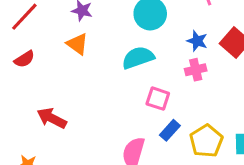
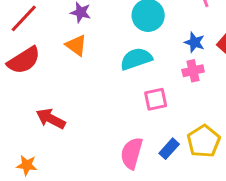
red semicircle: (24, 59) -> (24, 60), size x1.6
pink square: (158, 99) -> (156, 99), turned -30
blue rectangle: (170, 130) -> (169, 149), moved

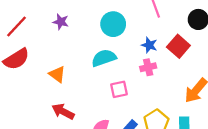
orange triangle: (76, 45) -> (57, 74), moved
red arrow: (51, 119) -> (63, 112), moved

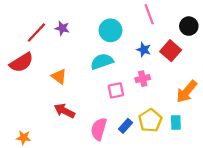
red line: (16, 26) -> (36, 32), moved
pink cross: (148, 67) -> (143, 79), moved

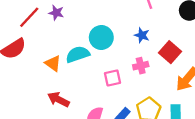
cyan circle: (111, 30) -> (101, 37), moved
red square: (171, 51) -> (170, 52), moved
cyan semicircle: (102, 61) -> (78, 54), moved

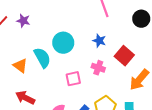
cyan semicircle: (78, 54) -> (42, 58), turned 80
pink cross: (141, 66) -> (98, 68), turned 32

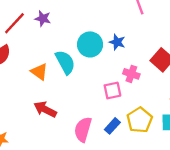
blue star: (99, 41) -> (117, 42), moved
pink square: (73, 79) -> (112, 90), moved

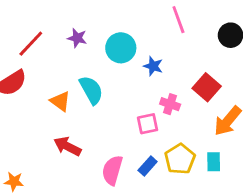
purple star: (43, 19) -> (77, 38), moved
cyan circle: (90, 44) -> (121, 48), moved

